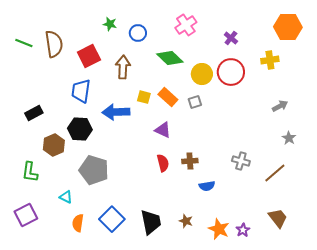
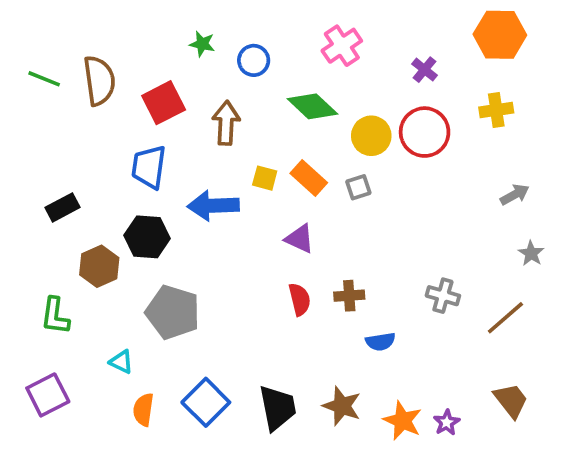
orange hexagon: (288, 27) -> (500, 35), moved
brown star: (186, 221) -> (342, 406), size x1.5

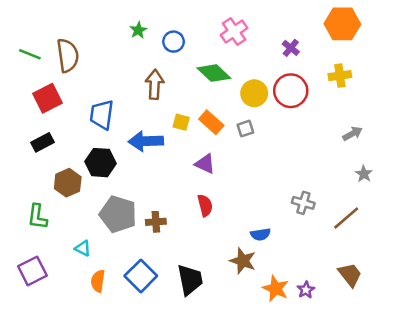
green star: (202, 44) -> (138, 30), turned 30
red square: (164, 103) -> (48, 98), moved
brown cross: (349, 296) -> (156, 222), moved
brown star: (342, 406) -> (243, 261), moved

